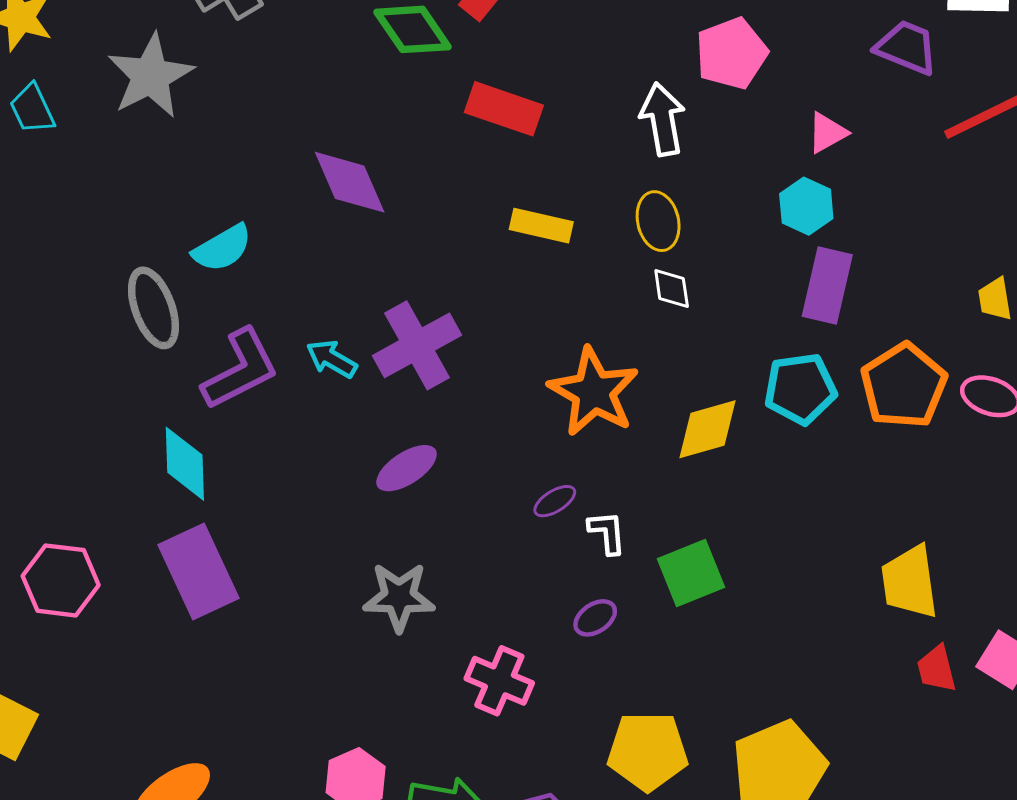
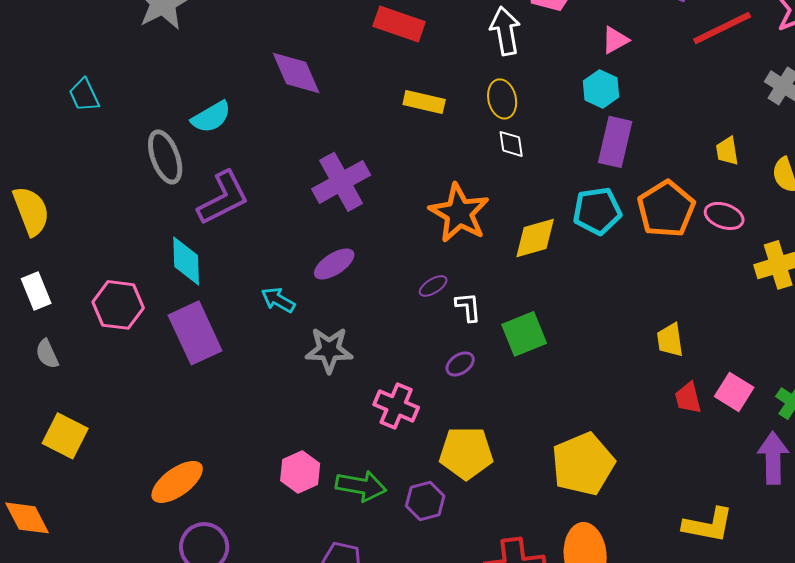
cyan trapezoid: (32, 109) -> (84, 95), moved
cyan arrow: (332, 359) -> (278, 300), moved
pink hexagon: (61, 580) -> (118, 305), moved
yellow trapezoid: (910, 582) -> (670, 340), size x0.7
yellow pentagon: (648, 751) -> (466, 453), moved

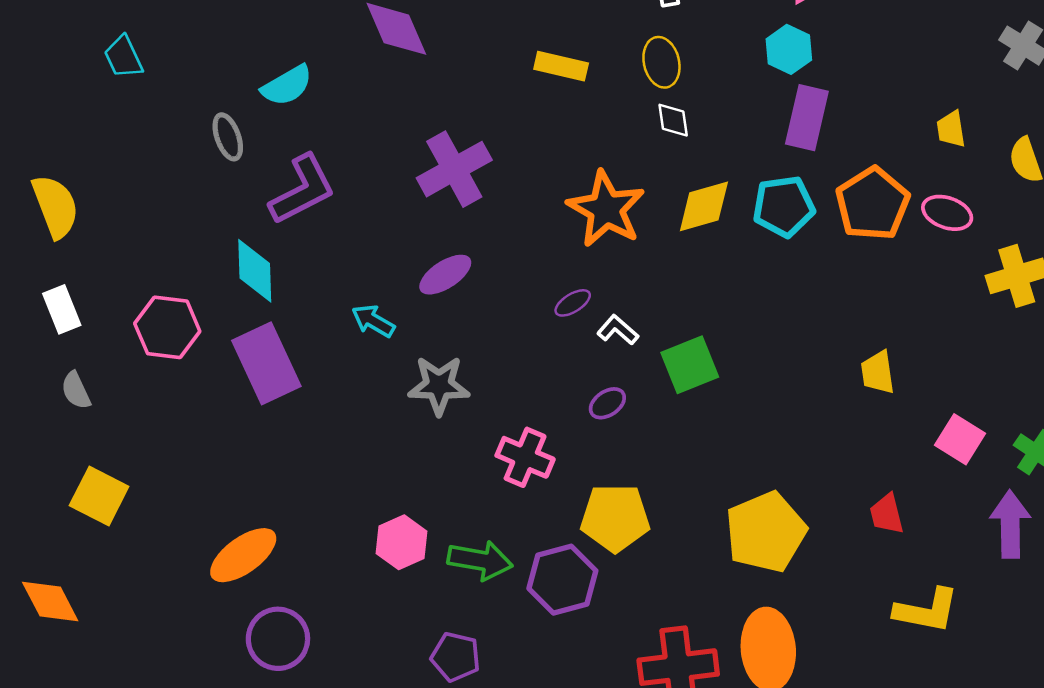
gray ellipse: (165, 157) -> (228, 137), size x0.7
yellow diamond: (535, 238) -> (704, 206), moved
white L-shape: (468, 307) -> (618, 330), turned -44
red trapezoid: (688, 398) -> (887, 514), moved
purple hexagon: (425, 501) -> (562, 580), size x1.4

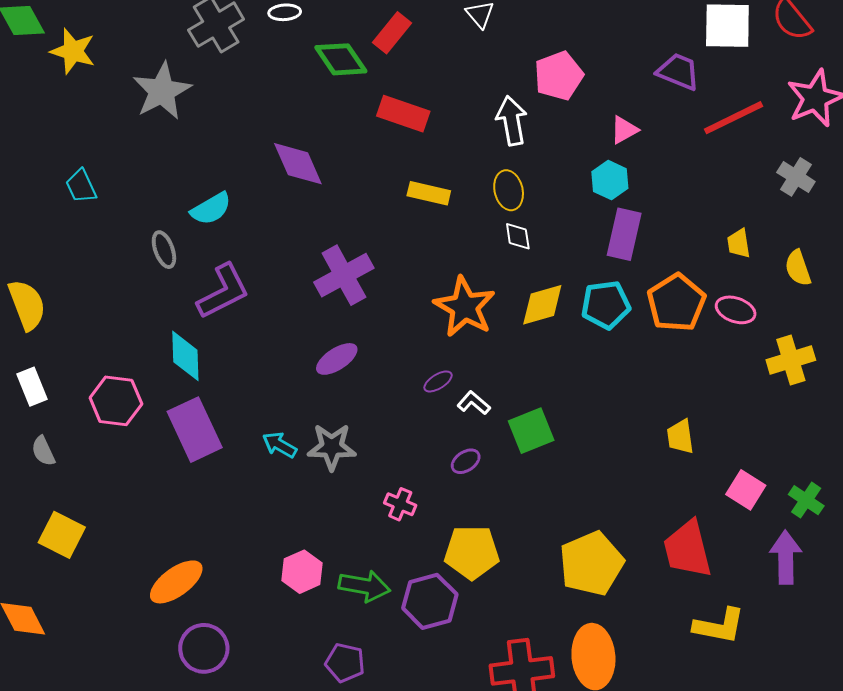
cyan arrow: (373, 321) -> (280, 445), moved
pink cross: (525, 457) -> (400, 504), size x0.7
red trapezoid: (887, 514) -> (688, 549), size x1.8

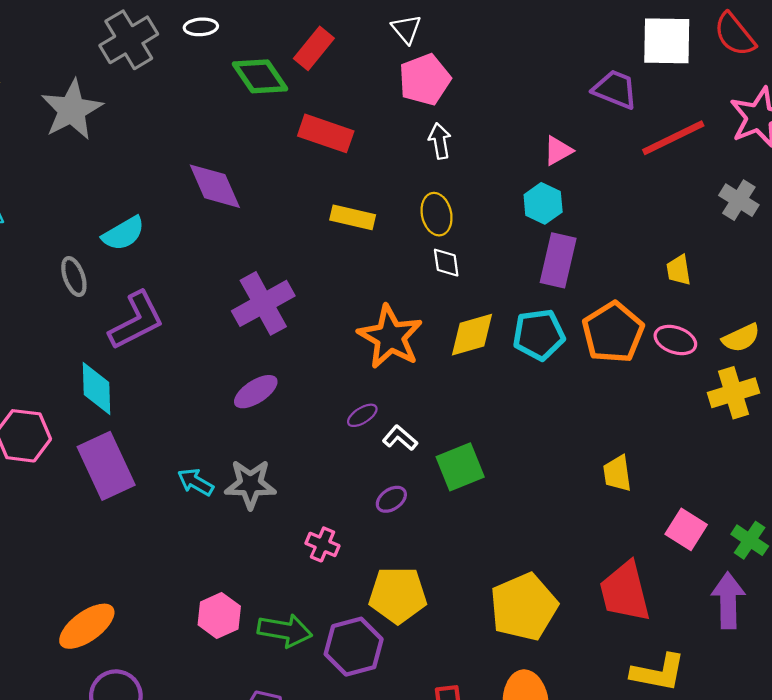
pink pentagon: (559, 76) -> (425, 80), moved
white arrow: (512, 121) -> (440, 141), size x0.7
yellow semicircle: (798, 268) -> (741, 338), moved, turned -96

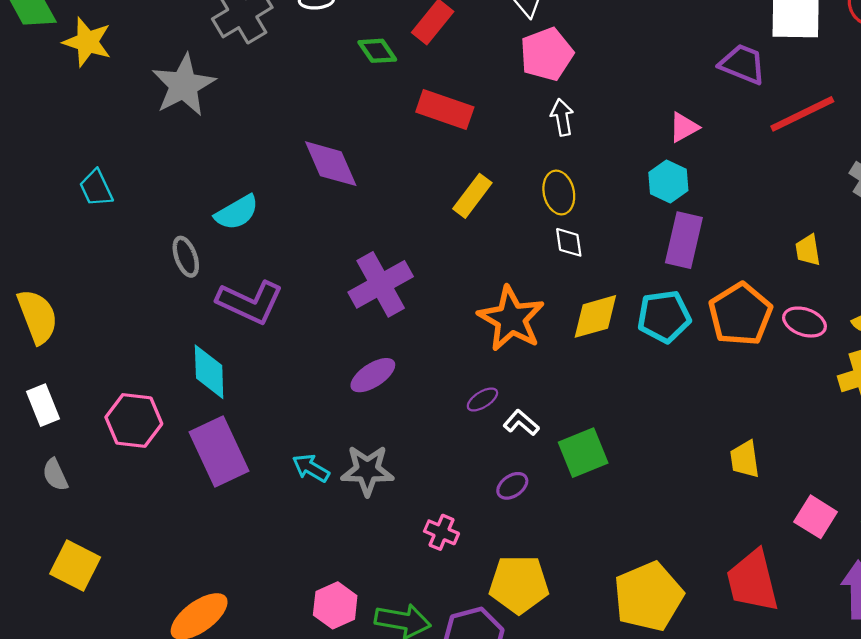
green diamond: (260, 76) -> (377, 51), size x0.7
yellow rectangle: (353, 217) -> (472, 196), turned -66
purple L-shape: (136, 321) -> (250, 302), turned 52

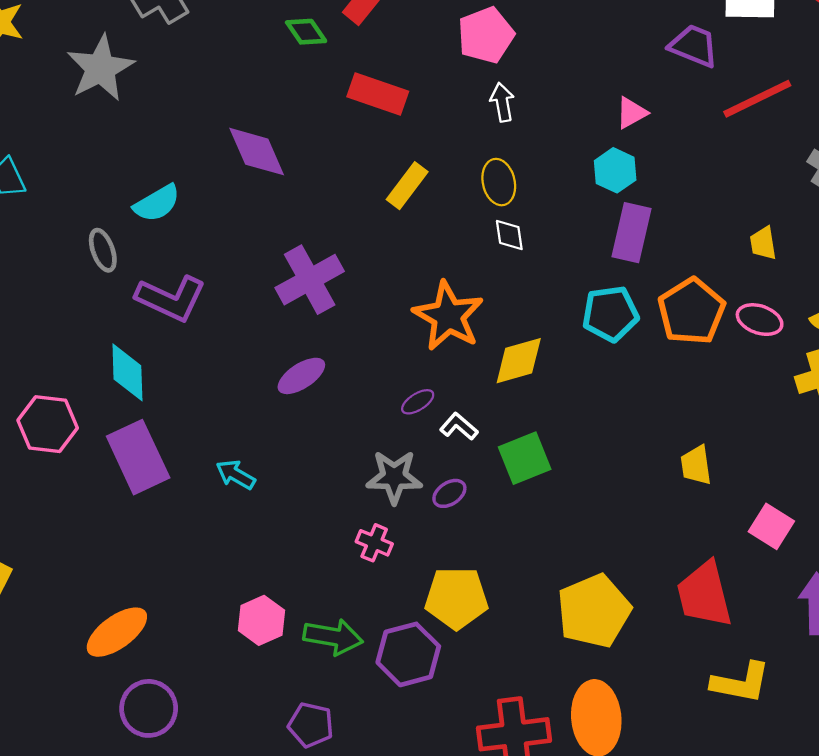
yellow diamond: (595, 316) -> (519, 361), moved
gray star: (367, 470) -> (394, 477), moved

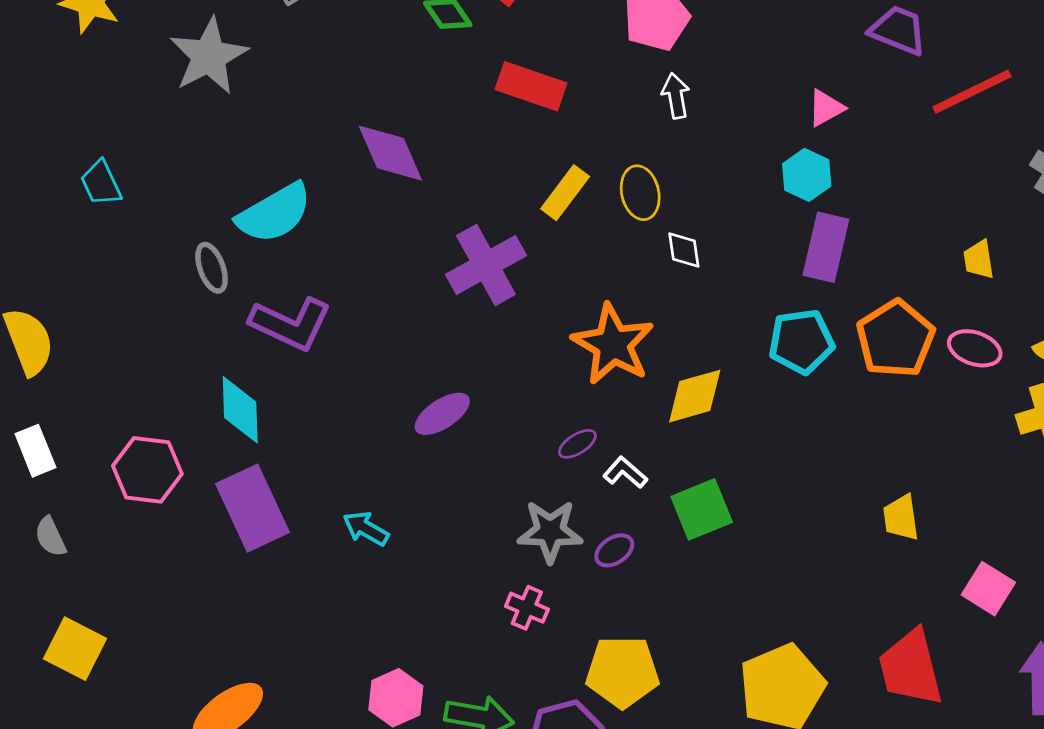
yellow ellipse: (499, 182) -> (640, 193), moved
cyan semicircle: (157, 203) -> (274, 213), size x1.4
purple cross: (310, 280) -> (486, 265), moved

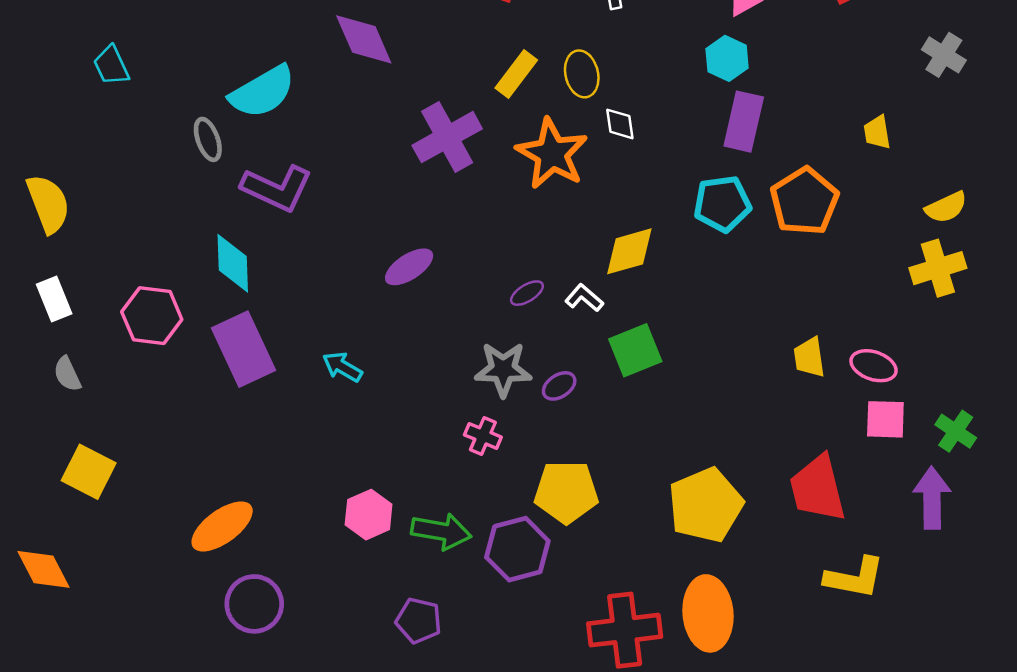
orange star: (613, 344) -> (552, 154), moved
pink ellipse: (975, 348) -> (874, 366), moved
white L-shape: (625, 473) -> (584, 298), moved
pink square: (988, 589) -> (885, 419), turned -30

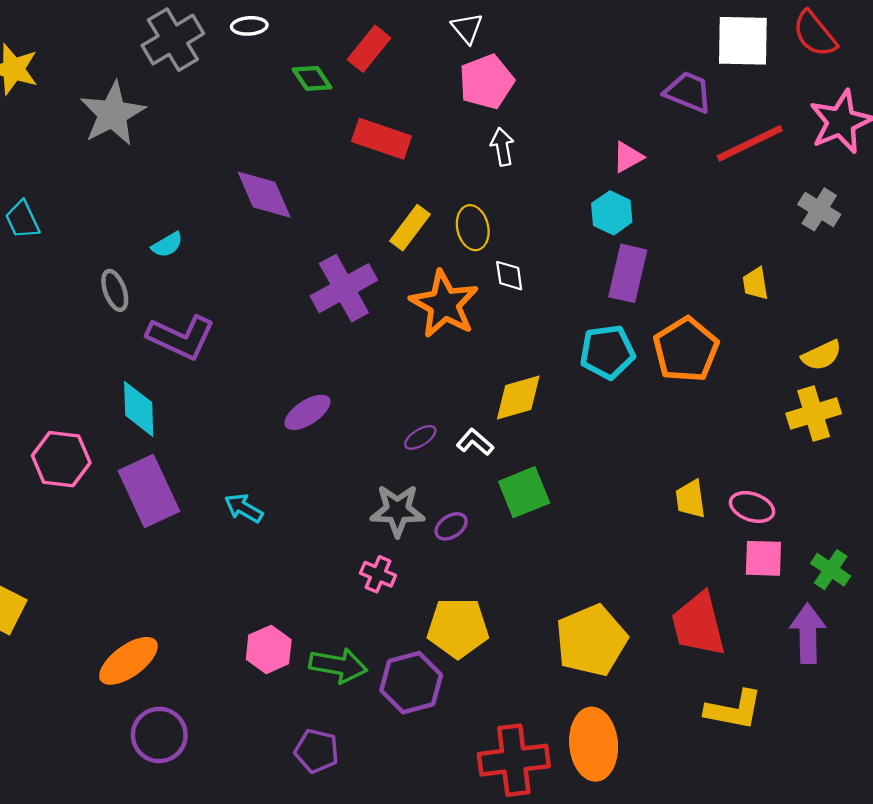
cyan semicircle: (263, 92) -> (167, 245), size x0.5

